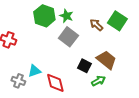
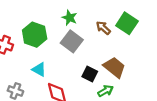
green hexagon: (44, 16) -> (35, 35), moved
cyan triangle: (34, 71) -> (39, 70), moved, turned 48

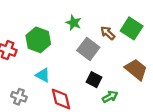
gray square: (72, 41) -> (88, 49), moved
brown trapezoid: (115, 67) -> (136, 69), moved

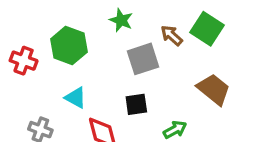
gray square: (88, 49) -> (143, 59), turned 35
black square: (94, 80) -> (136, 104), moved, turned -35

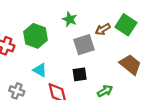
brown arrow: (172, 35) -> (103, 29), turned -72

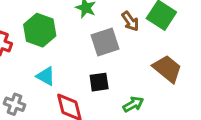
brown arrow: (103, 29) -> (130, 21), turned -96

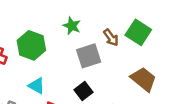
black square: (99, 82) -> (83, 91), turned -30

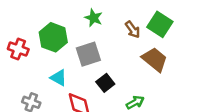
gray square: (89, 56) -> (88, 54), moved
brown trapezoid: (143, 79) -> (155, 59), moved

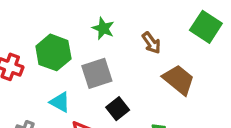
green square: (160, 24) -> (206, 27), moved

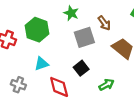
gray square: (97, 73) -> (84, 37), moved
cyan triangle: (60, 102) -> (41, 64), turned -48

